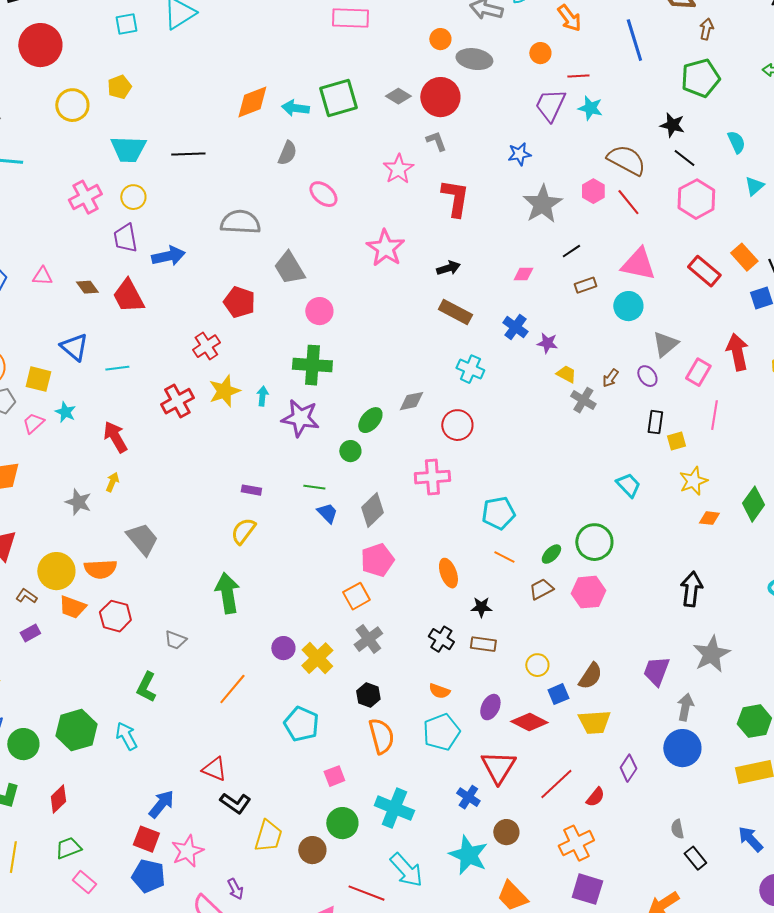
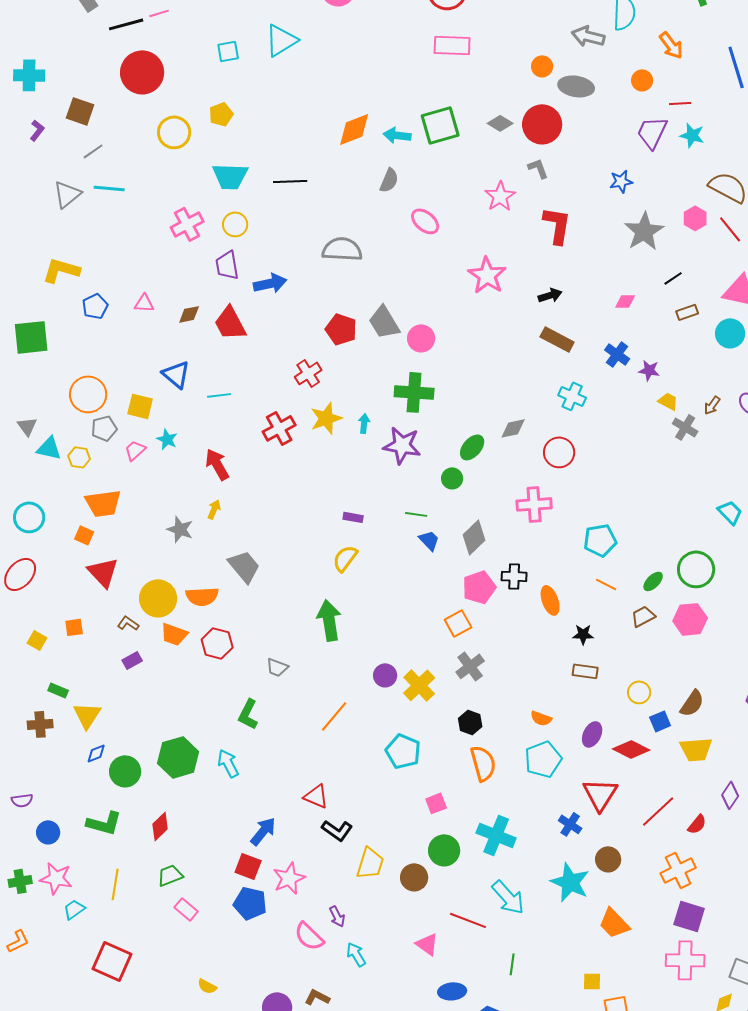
gray trapezoid: (289, 268) -> (384, 322), moved
brown diamond: (87, 287) -> (189, 314), turned -65
black cross: (441, 639) -> (514, 576), moved, turned -30

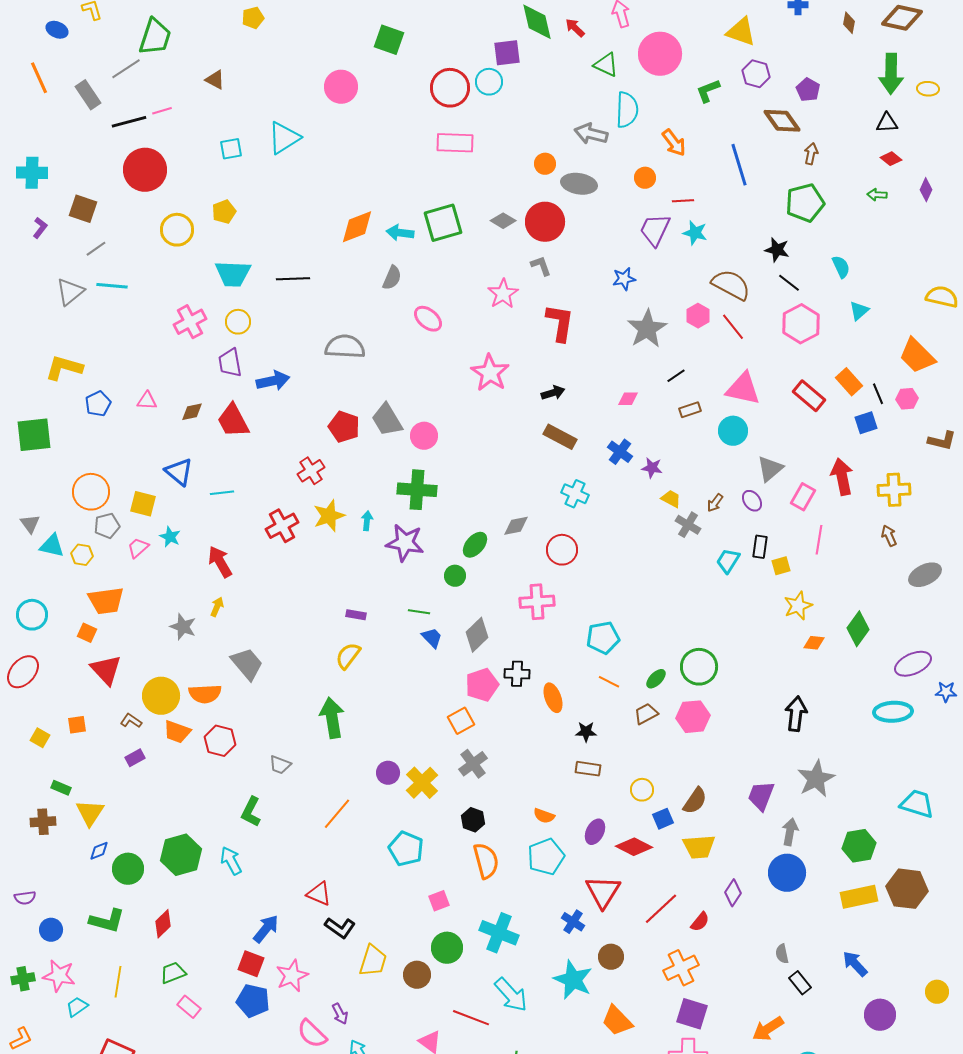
cyan trapezoid: (730, 512) -> (728, 561), moved, turned -104

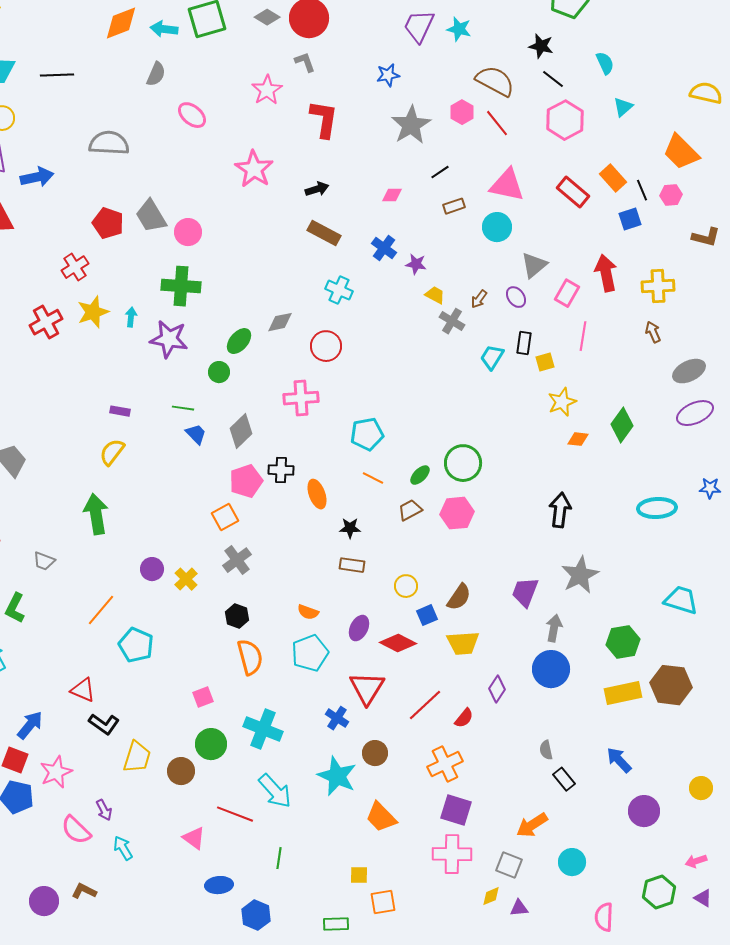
purple ellipse: (913, 664) -> (695, 413), moved
yellow cross: (422, 783) -> (186, 579), size x0.7
cyan pentagon: (406, 849) -> (136, 645), moved

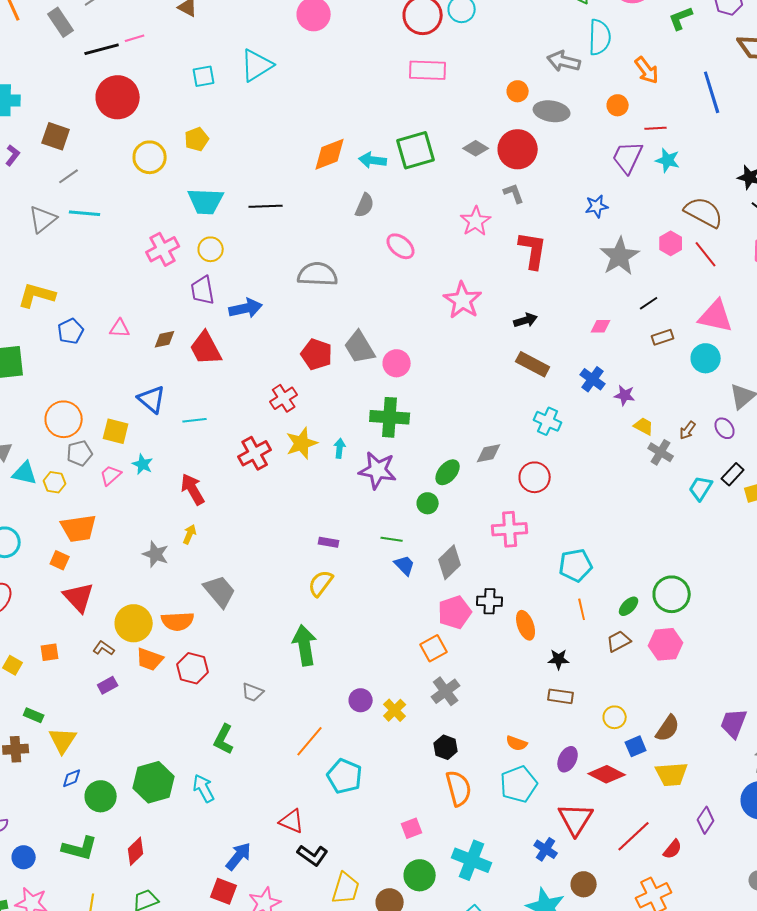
black rectangle: (524, 343) -> (733, 474), turned 35
orange line: (373, 478) -> (582, 609), turned 50

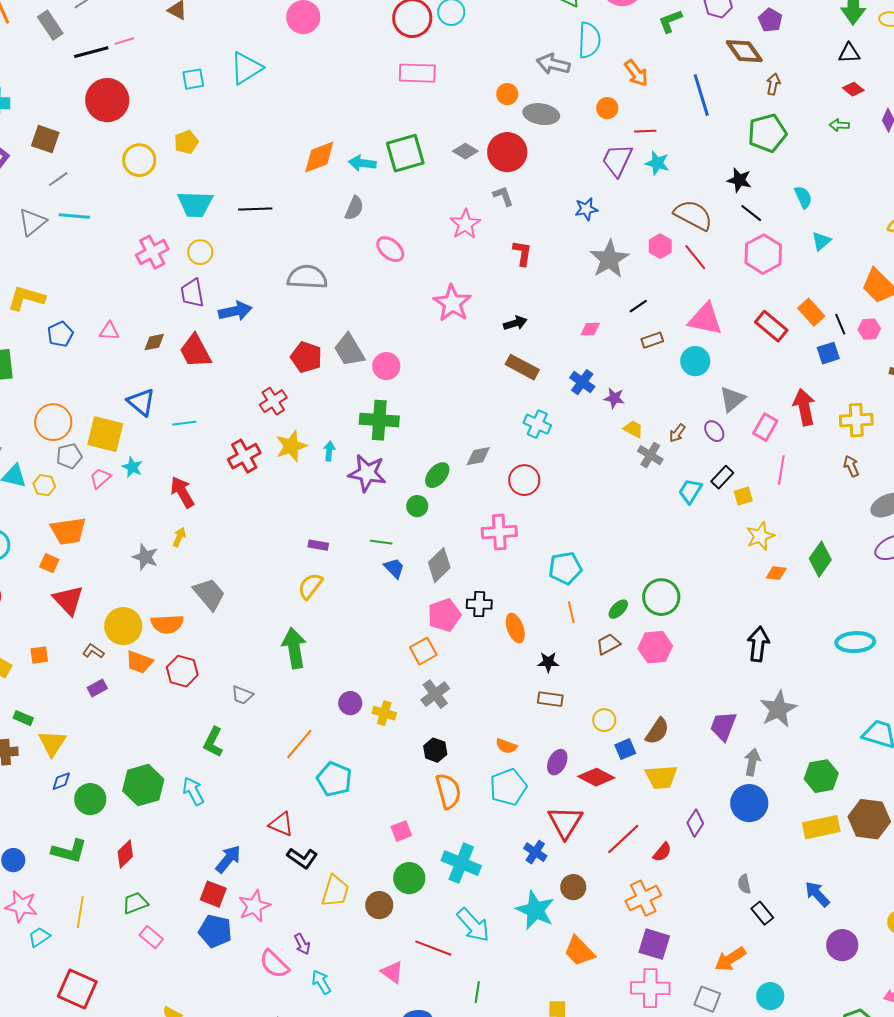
red L-shape: (533, 250) -> (522, 253), size x0.7
yellow square: (116, 431) -> (105, 434), size x1.4
yellow cross: (395, 710) -> (384, 713), turned -30

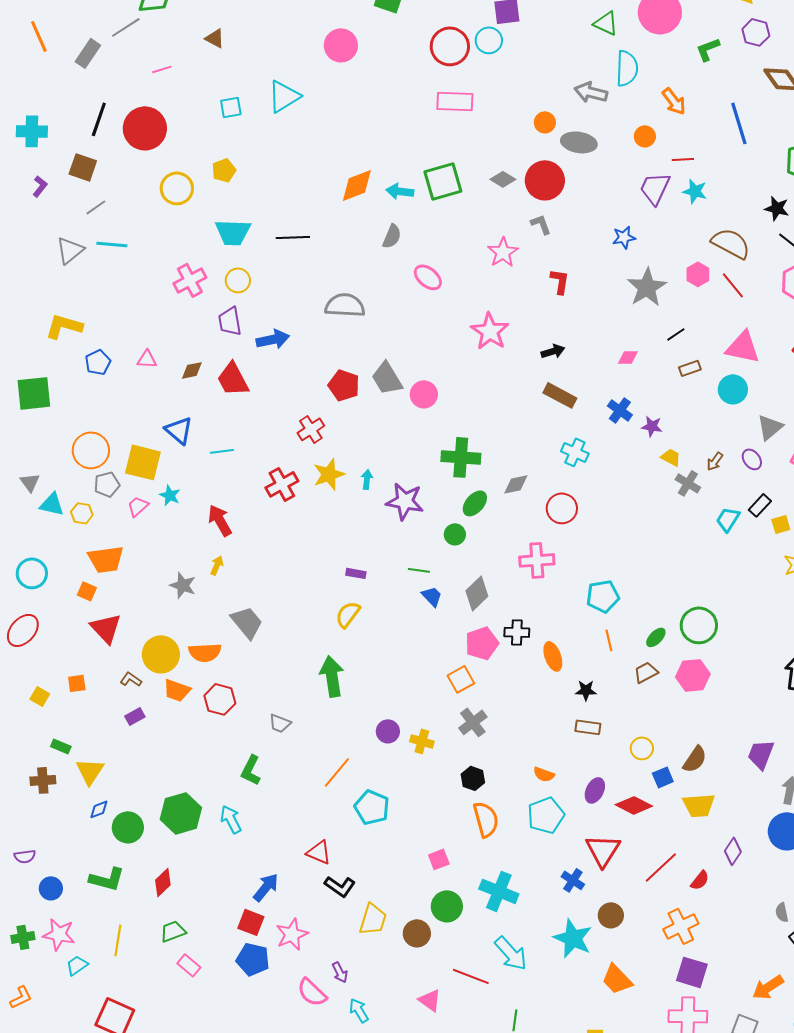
gray rectangle: (50, 25) -> (88, 53), turned 68
black line: (91, 52) -> (99, 119), moved, turned -56
green cross: (379, 420) -> (461, 457), moved

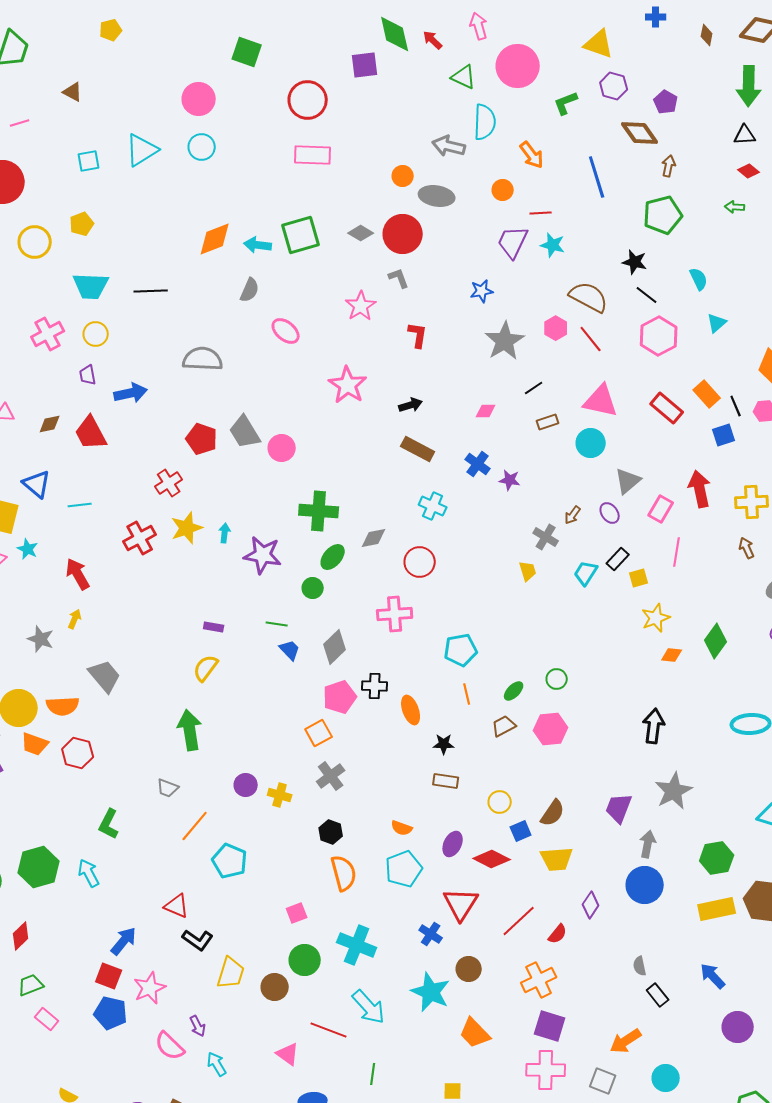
cyan circle: (489, 40) -> (202, 147), moved
purple trapezoid: (230, 321) -> (88, 375), size x0.7
yellow trapezoid: (671, 457) -> (528, 571), moved, turned 45
green circle: (699, 625) -> (557, 679), size x0.6
gray trapezoid: (280, 723) -> (168, 788), moved

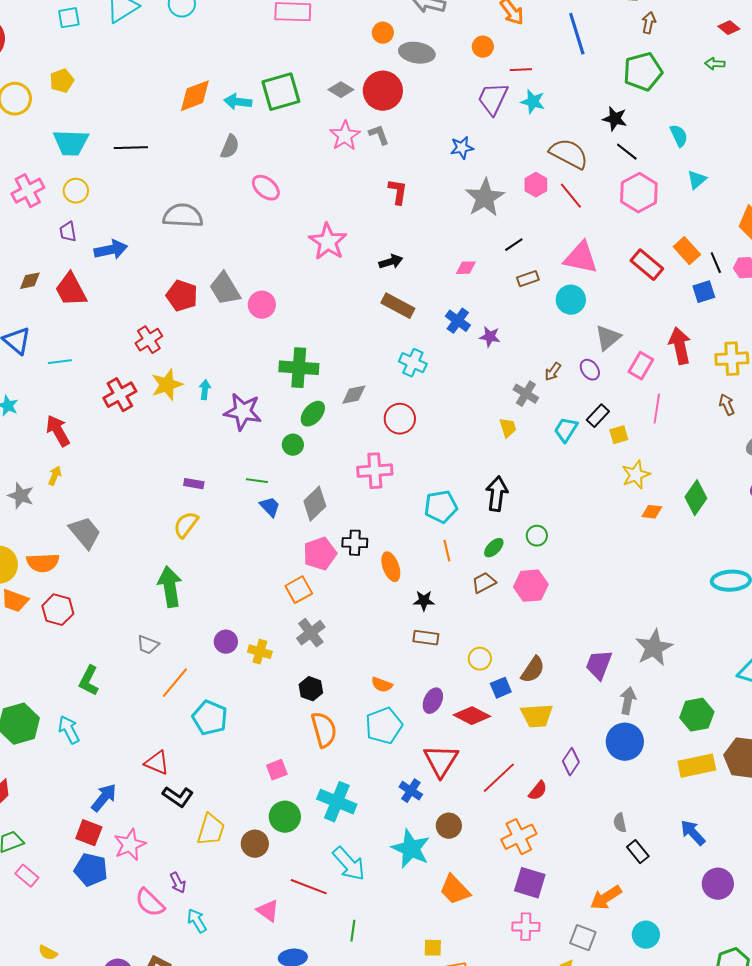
pink star: (361, 306) -> (345, 136), moved
black arrow: (654, 726) -> (497, 494), moved
pink cross: (546, 1070) -> (526, 927), size x0.7

